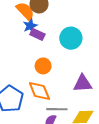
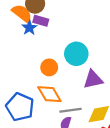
purple rectangle: (37, 34) -> (41, 21), moved
cyan circle: (71, 38) -> (76, 54), moved

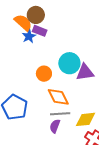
purple triangle: (93, 79) -> (85, 72), moved
orange diamond: (49, 94) -> (58, 97), moved

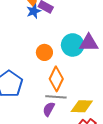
purple triangle: (85, 72) -> (89, 43), moved
orange diamond: (58, 97) -> (56, 79), turned 45

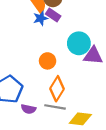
cyan circle: (73, 45) -> (79, 43), moved
purple semicircle: (49, 109) -> (28, 109), moved, turned -112

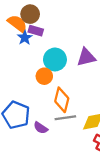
cyan circle: (79, 43) -> (55, 59), moved
purple semicircle: (28, 109) -> (41, 128), turned 40

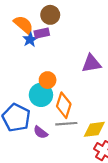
brown circle: (30, 14) -> (50, 15), moved
purple rectangle: (36, 31) -> (42, 33), turned -32
cyan circle: (55, 59) -> (41, 95), moved

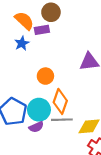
blue star: (30, 40) -> (22, 43), moved
cyan circle: (41, 95) -> (39, 110), moved
purple semicircle: (41, 132) -> (36, 127), turned -64

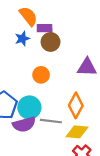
brown circle: (51, 12) -> (51, 42), moved
orange diamond: (60, 101) -> (76, 105), moved
purple semicircle: (36, 127) -> (24, 124), size x1.5

